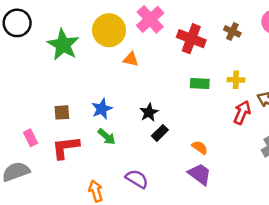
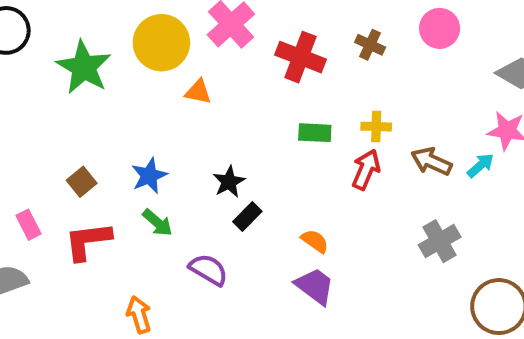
brown square: (62, 112) -> (82, 182), turned -35
red arrow: (242, 112) -> (366, 170), moved
purple semicircle: (137, 179) -> (208, 270), moved

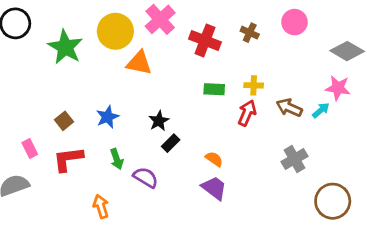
orange triangle: (198, 92) -> (139, 63), size x1.5
green arrow: (157, 223) -> (117, 159), moved, turned 30

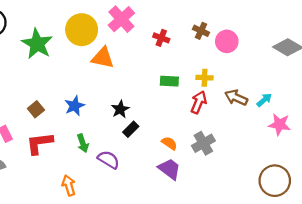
pink circle: (294, 22) -> (227, 41), moved
red cross: (205, 41) -> (161, 38), size x0.6
pink star: (338, 88) -> (279, 124), moved
gray cross: (294, 159) -> (203, 143), moved

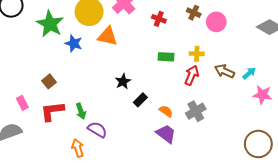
blue star: (75, 106) -> (74, 43), moved, turned -30
black rectangle: (131, 129) -> (140, 100), moved
green arrow: (83, 143) -> (81, 111), moved
purple semicircle: (109, 160) -> (97, 130), moved

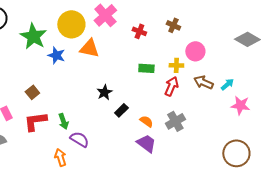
pink circle: (216, 22) -> (195, 51), moved

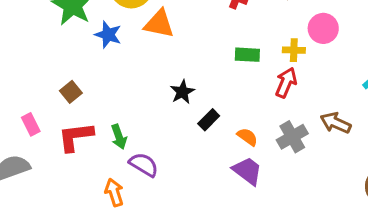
brown arrow: (203, 82) -> (336, 123), moved

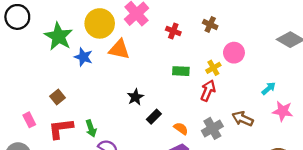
yellow cross: (294, 50) -> (213, 68), turned -32

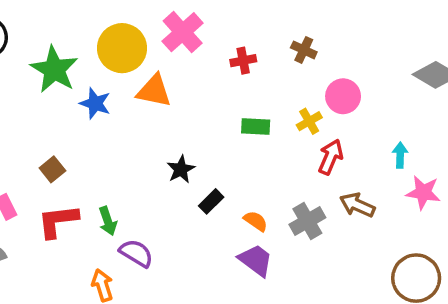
red cross: (173, 31) -> (243, 61), turned -32
cyan arrow: (269, 88) -> (400, 155), turned -48
red arrow: (208, 91) -> (331, 157), moved

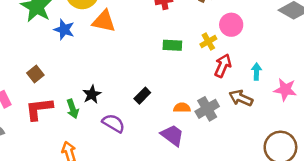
cyan arrow: (400, 155) -> (256, 72), moved
black star: (181, 169) -> (92, 94), moved
orange semicircle: (256, 221) -> (182, 108), moved, turned -35
purple semicircle: (136, 253) -> (113, 123), moved

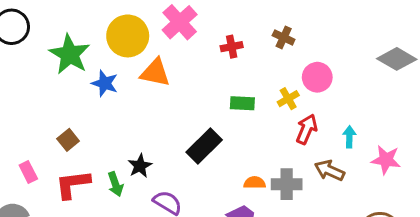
black rectangle: (142, 96) -> (204, 146), moved, size x1.6
gray cross: (207, 109) -> (287, 184), turned 30

